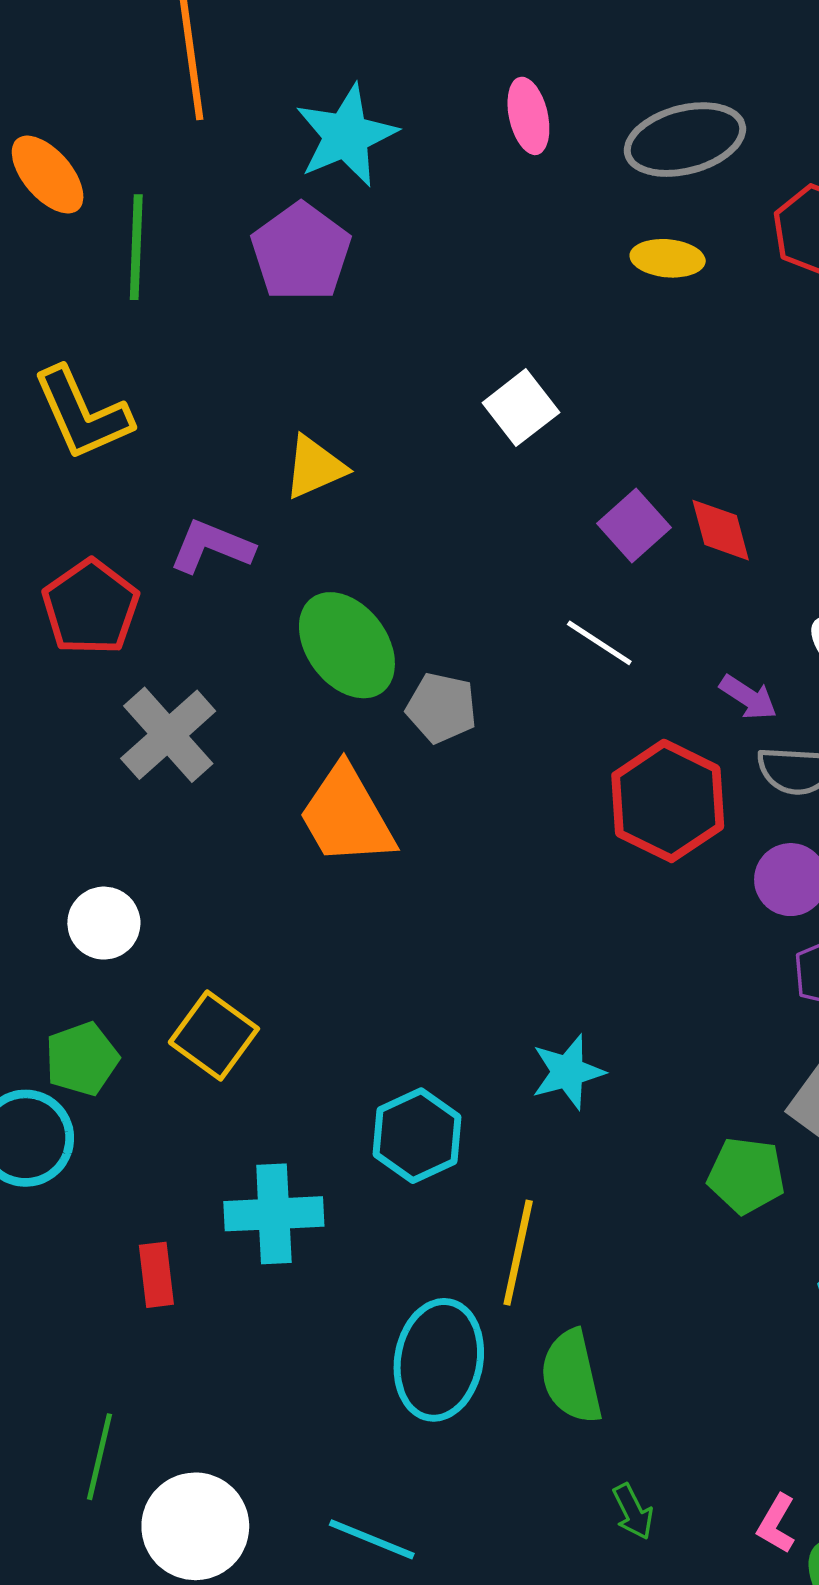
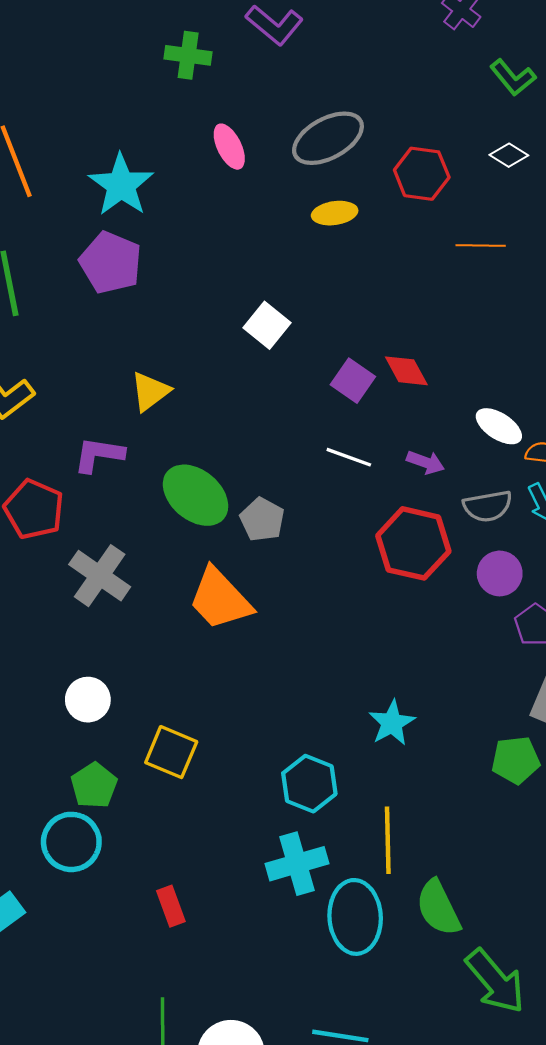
purple arrow: (748, 697) -> (426, 462), moved
gray pentagon: (441, 708) -> (262, 520), turned 30
cyan cross: (274, 1214) -> (297, 864), moved
green arrow: (633, 1512) -> (495, 981), size x2.0

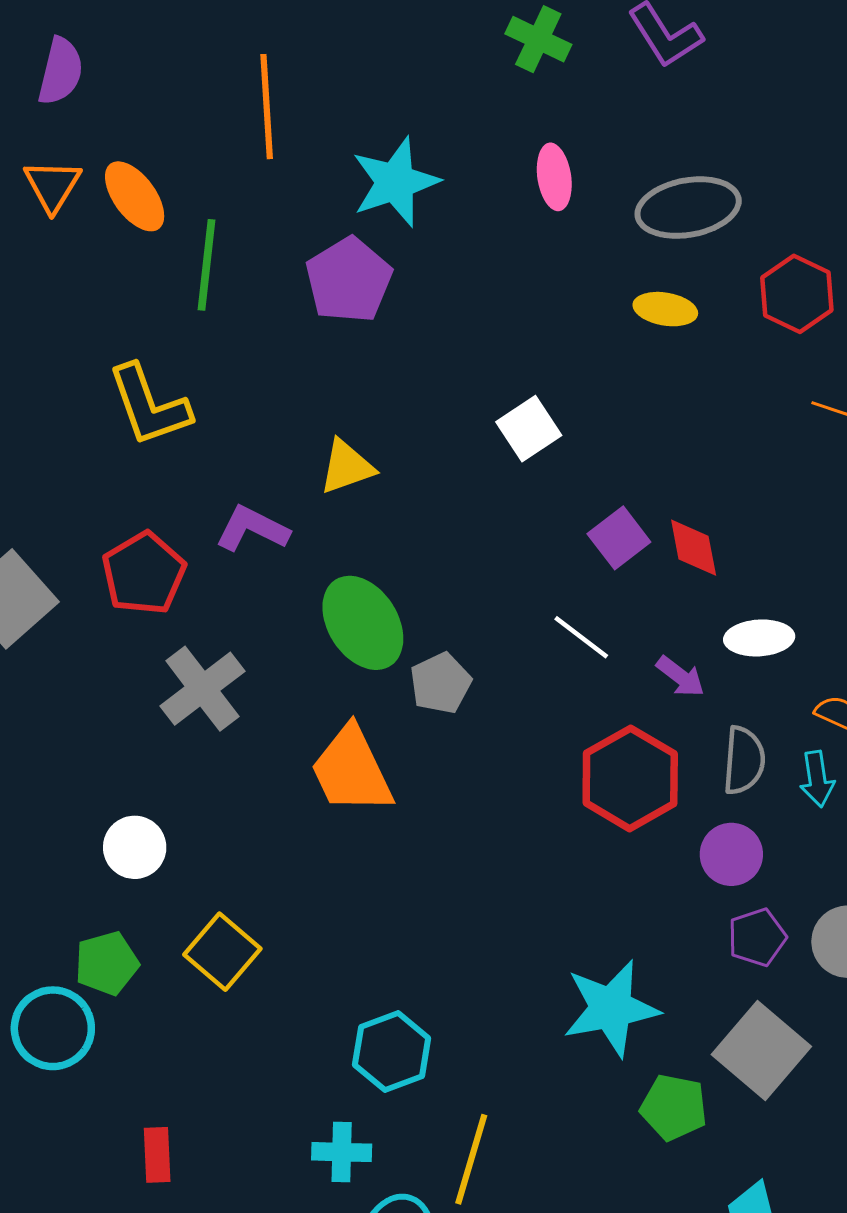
white ellipse: (499, 426) -> (759, 638), moved, turned -54
gray semicircle: (488, 506) -> (744, 760), turned -93
cyan star: (392, 723) -> (611, 1008), moved, size x1.5
cyan cross: (297, 864) -> (342, 1152), size x0.7

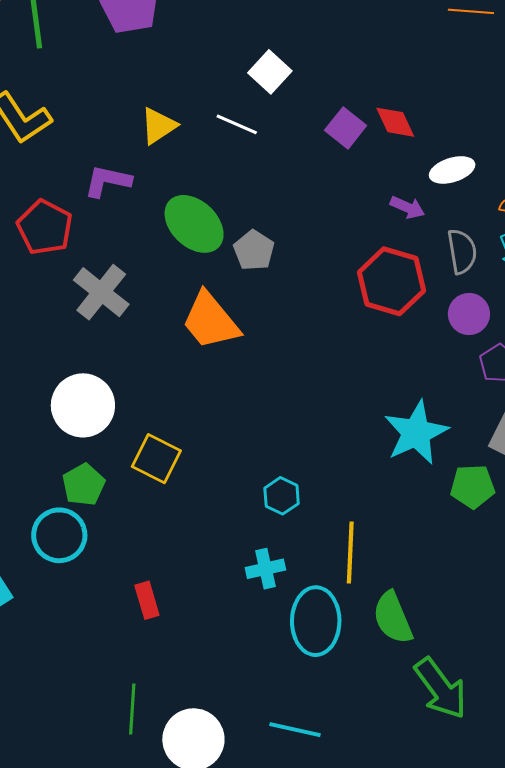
white line: (581, 637) -> (237, 124), moved
white circle: (135, 847) -> (83, 405), size x1.5
cyan hexagon: (392, 1052) -> (282, 496), size x0.7

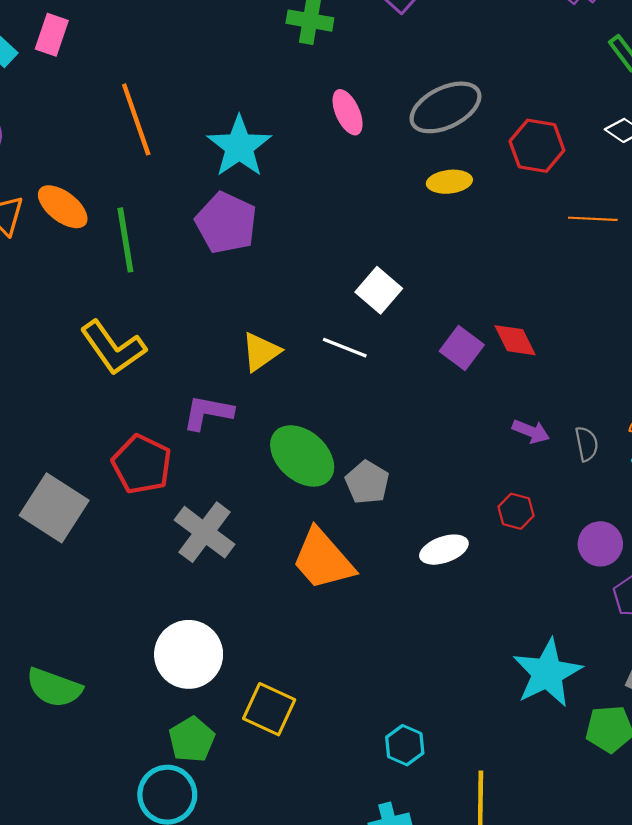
white ellipse: (452, 170) -> (444, 550), moved
gray semicircle: (462, 251) -> (587, 444), moved, size x0.7
red hexagon: (391, 281) -> (516, 511), size x0.5

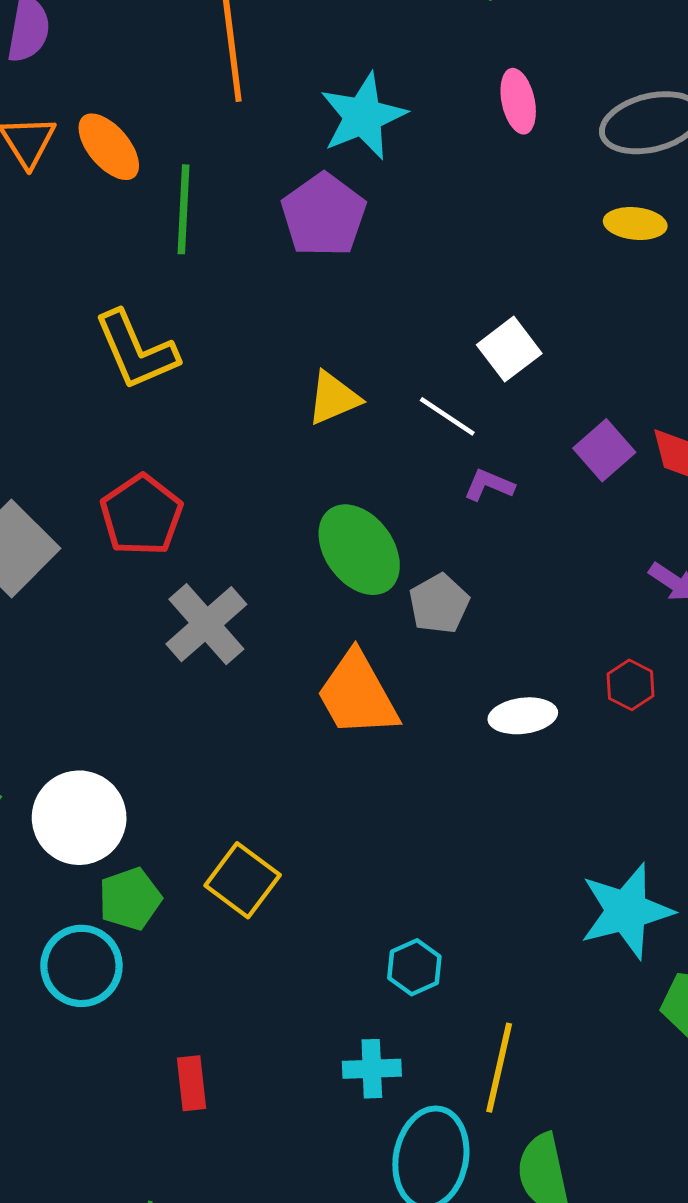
purple L-shape: (208, 413) -> (489, 485), moved, size x0.7
white circle: (189, 654) -> (79, 818), moved

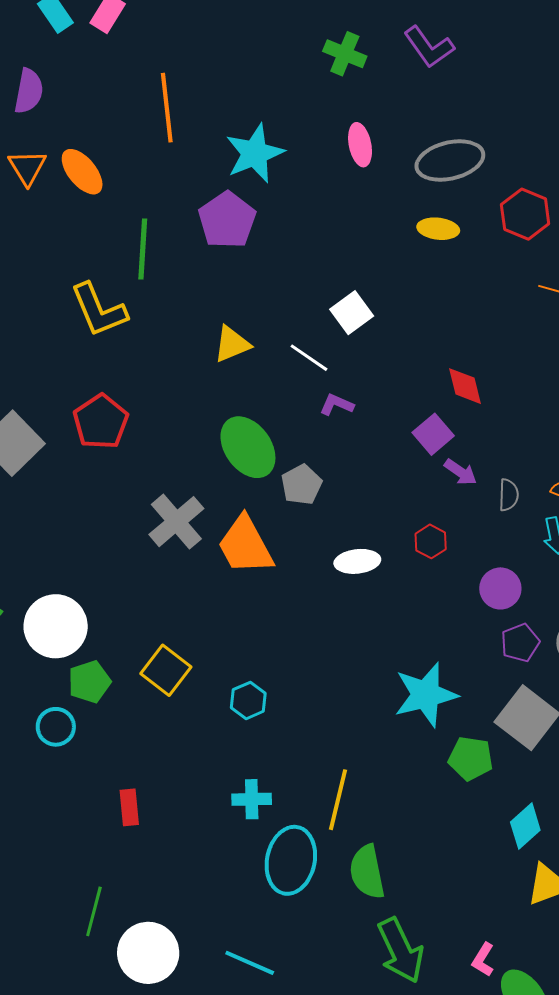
green line: (183, 209) -> (143, 249), moved
purple square: (604, 450) -> (433, 434), moved
gray cross: (206, 624) -> (176, 522), moved
cyan circle: (81, 966) -> (56, 727), size x0.7
cyan hexagon: (414, 967) -> (248, 700), moved

